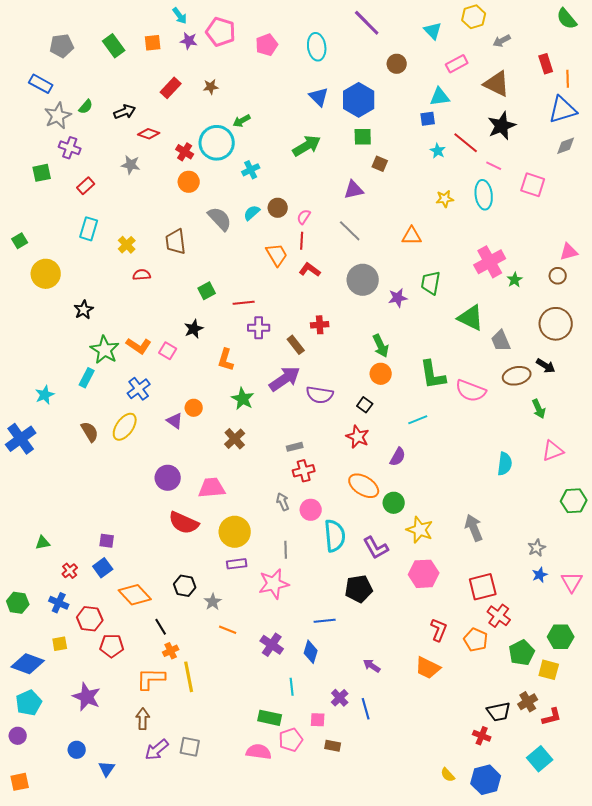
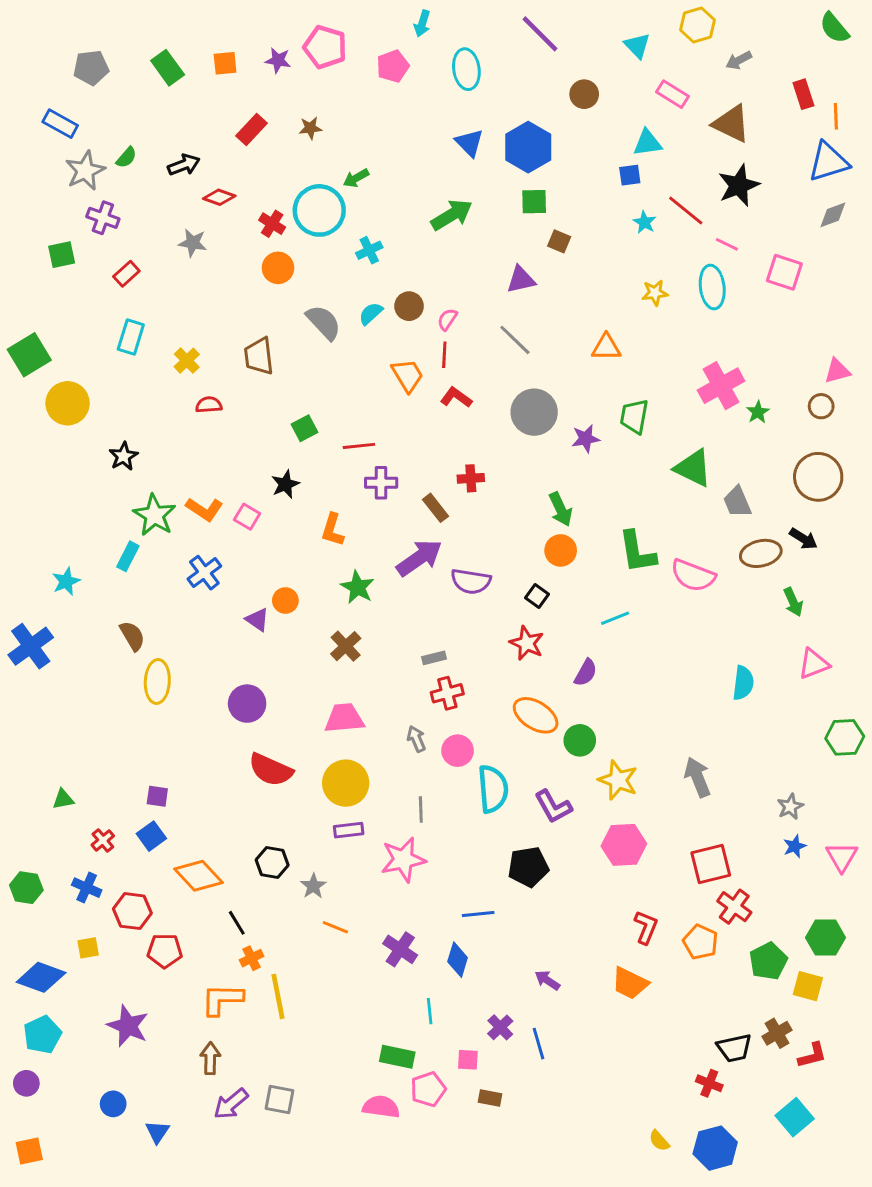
cyan arrow: (180, 16) -> (422, 24), moved, turned 54
pink rectangle: (457, 64) -> (672, 94), turned 60
green square: (20, 241) -> (29, 355), size x1.8
yellow ellipse: (125, 427) -> (157, 681), moved, turned -32
pink trapezoid: (212, 488) -> (344, 718), moved

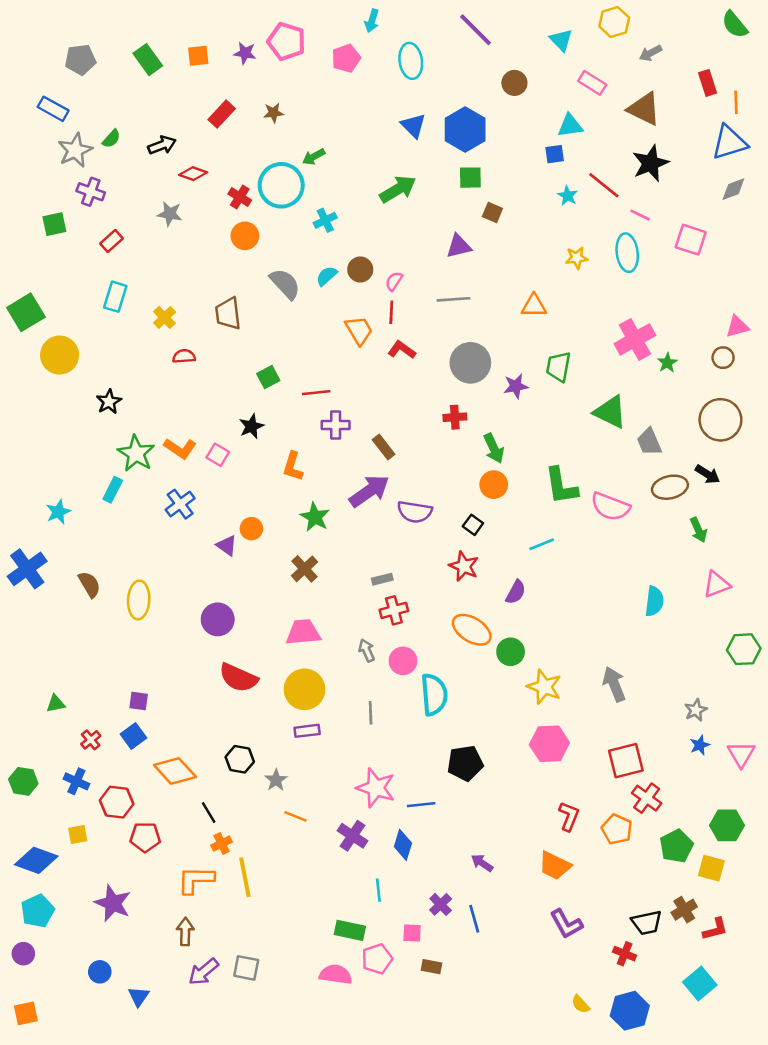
gray line: (515, 340) -> (454, 299), turned -48
red cross: (471, 478) -> (455, 417), moved
brown semicircle: (132, 636) -> (89, 584), moved
purple L-shape: (553, 807) -> (566, 924), moved
pink star: (403, 860) -> (376, 788), moved, turned 30

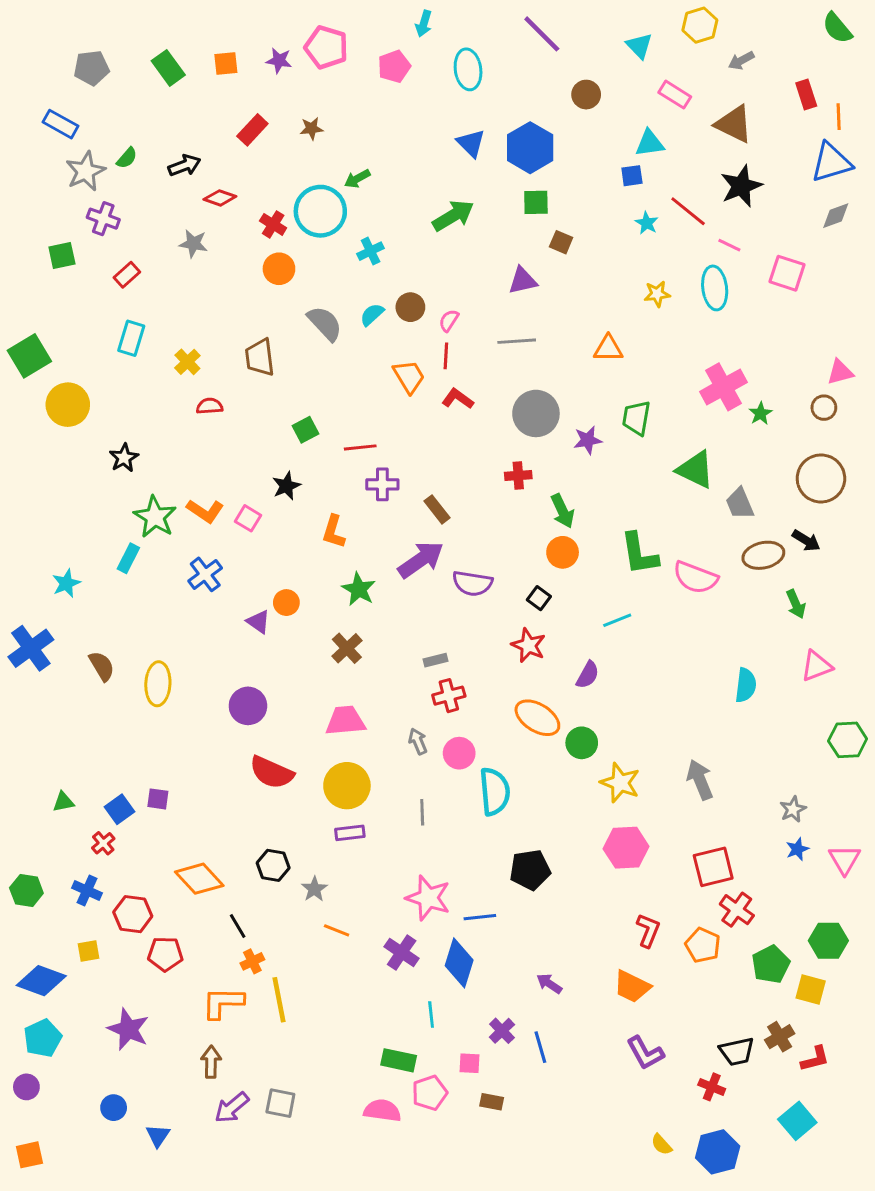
blue square: (133, 736) -> (119, 809), moved
blue diamond: (403, 845) -> (459, 963), size x1.4

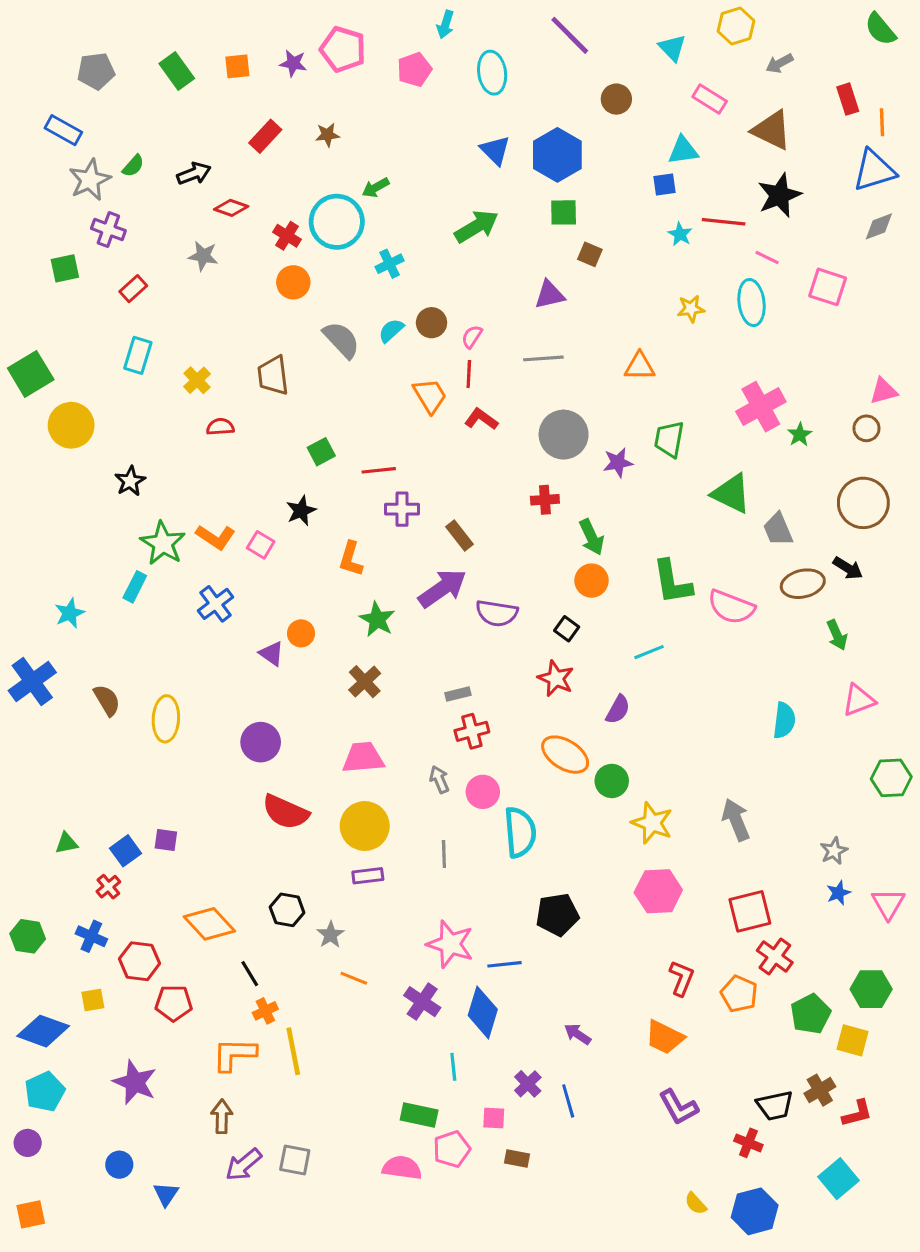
red line: (688, 211) -> (724, 222), turned -33

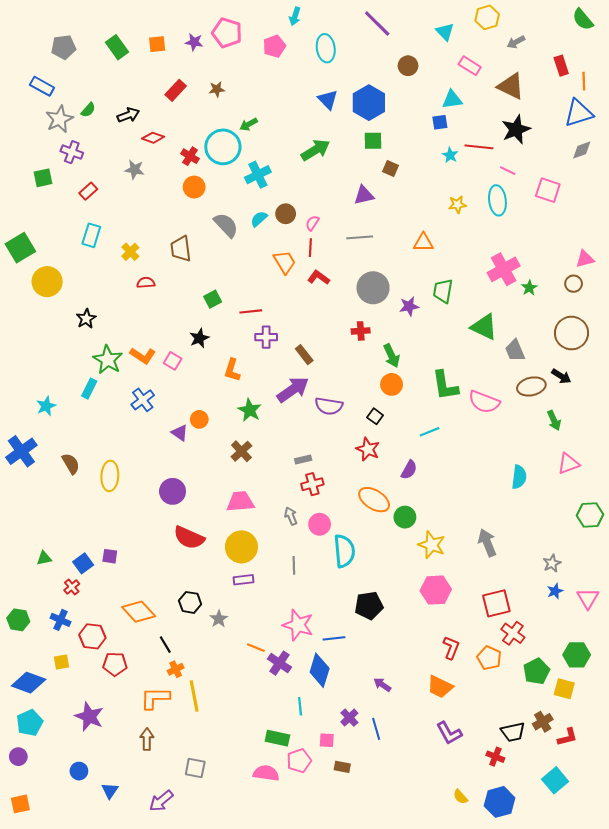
cyan cross: (390, 264) -> (258, 175), size x1.4
orange line: (354, 978) -> (256, 648), moved
purple arrow: (244, 1165) -> (161, 801), moved

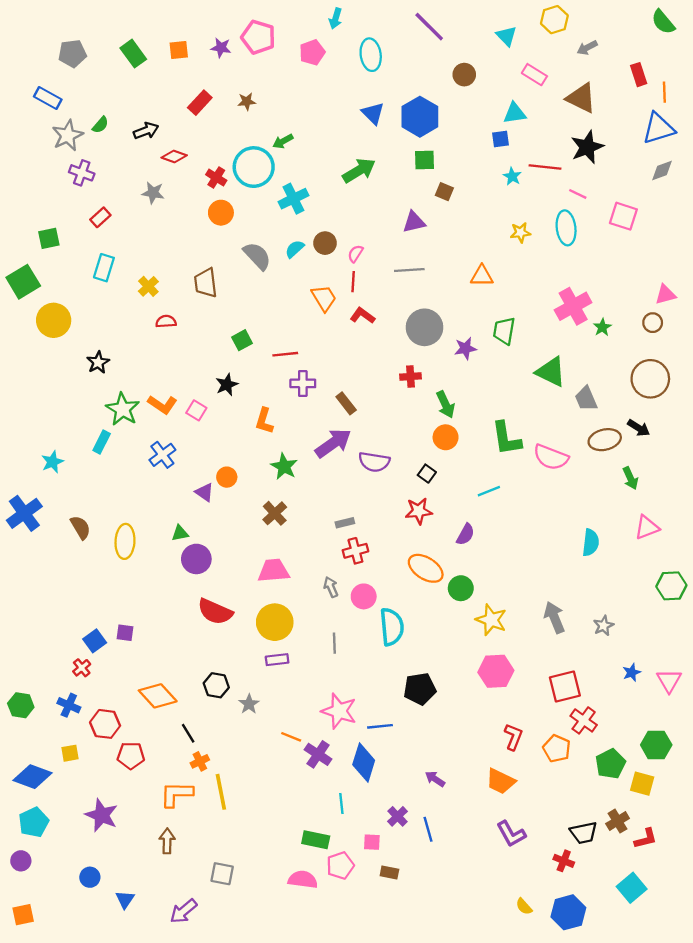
green square: (43, 178) -> (49, 238), moved
red star: (368, 449) -> (419, 511), turned -30
green triangle: (44, 558) -> (180, 533), moved
gray star: (552, 563) -> (604, 626), moved

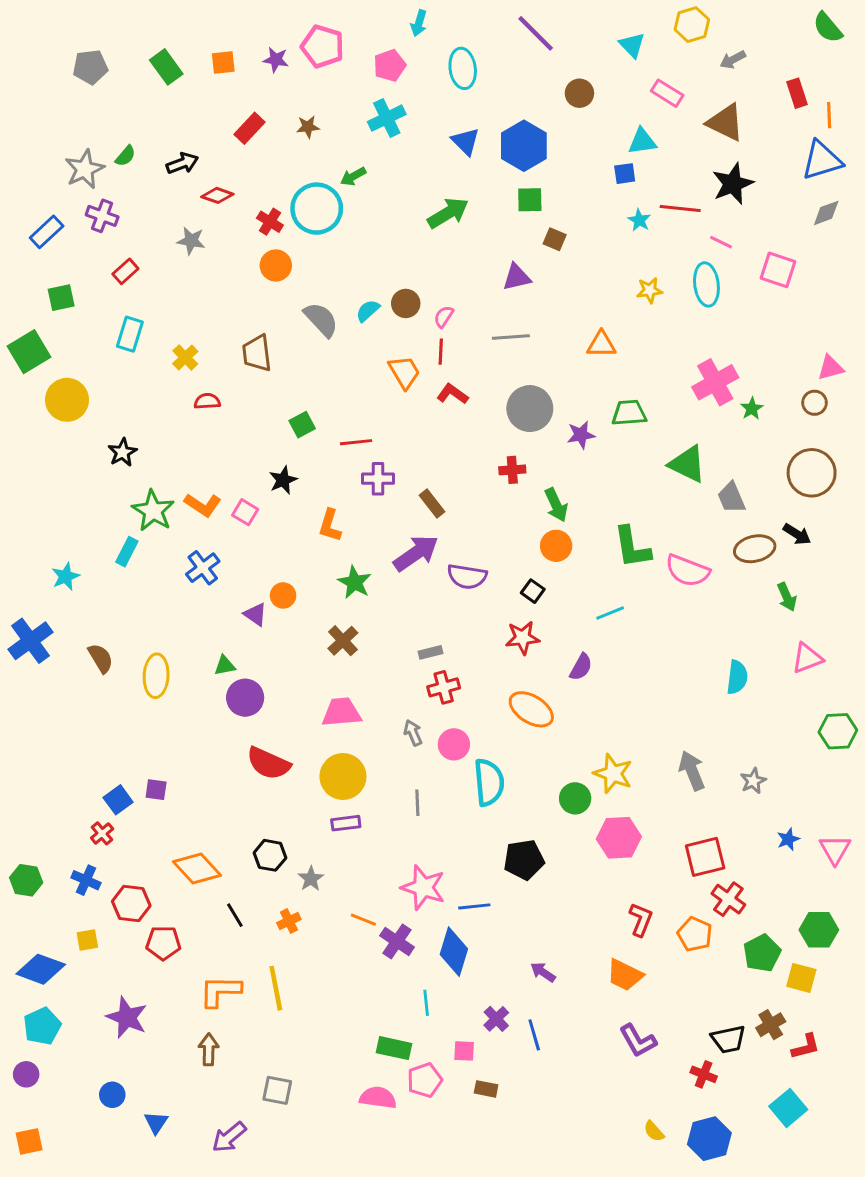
blue rectangle: (48, 98) -> (47, 232), moved, turned -72
cyan cross: (293, 199) -> (387, 118), moved
green trapezoid: (504, 331) -> (629, 413), turned 76
green circle: (461, 588) -> (575, 798), moved
orange cross: (200, 761) -> (289, 921), moved

